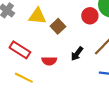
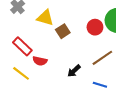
black arrow: (77, 54) -> (74, 71), moved
red semicircle: (49, 61) -> (40, 61), moved

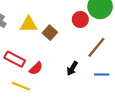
red semicircle: (40, 61) -> (36, 68), turned -40

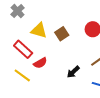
yellow triangle: (29, 24) -> (39, 30), moved

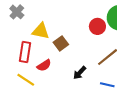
brown square: (62, 34) -> (61, 43), moved
red rectangle: (23, 49) -> (25, 52), turned 60

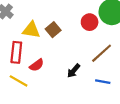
brown square: (61, 43) -> (53, 30), moved

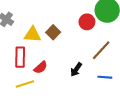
yellow line: (19, 81) -> (25, 84), turned -42

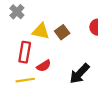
black arrow: (76, 69) -> (79, 74), size x1.5

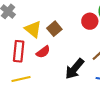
yellow triangle: (41, 31) -> (33, 29), turned 30
red semicircle: (44, 66) -> (43, 52), moved

